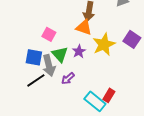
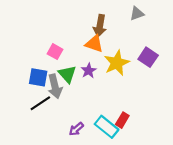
purple arrow: (68, 78) -> (76, 129), moved

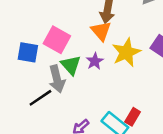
orange triangle: (94, 44) -> (101, 31), turned 30
pink square: (55, 52) -> (57, 40), size x1.5
blue square: (38, 77) -> (28, 52), moved

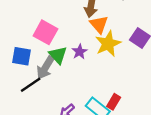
orange triangle: (101, 31) -> (99, 24), moved
blue square: (28, 52) -> (21, 56), moved
gray arrow: (57, 79) -> (45, 68), turned 45

